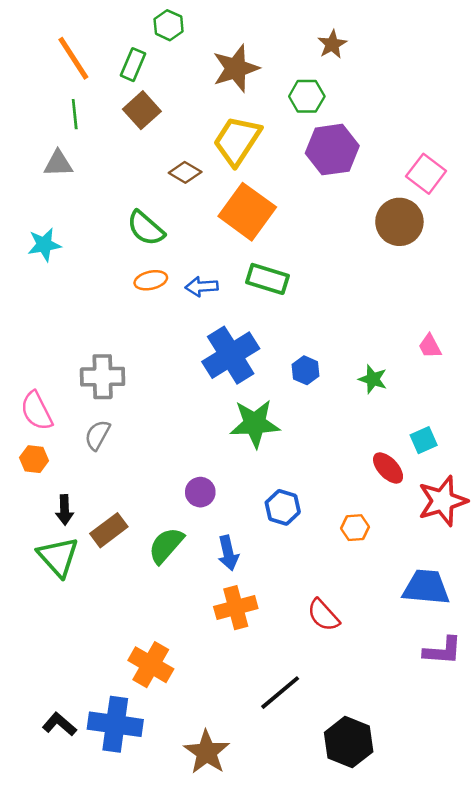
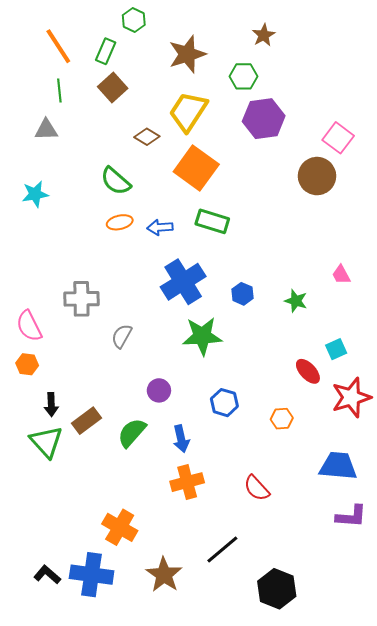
gray semicircle: (97, 435) -> (122, 336), moved
brown star: (207, 752) -> (164, 575), moved

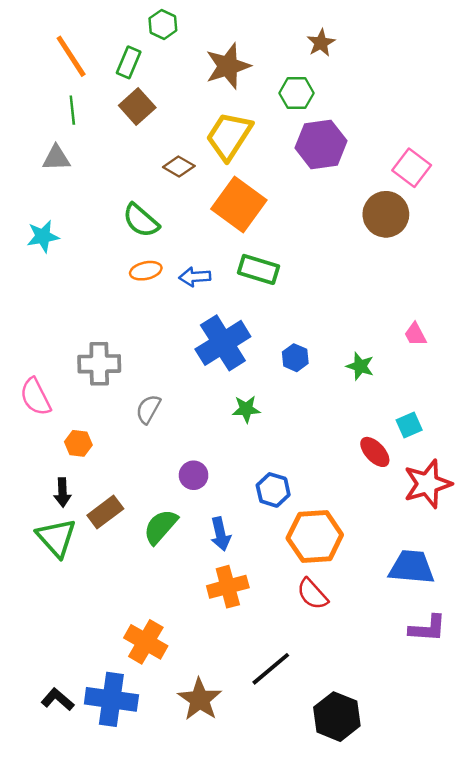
green star: (202, 336) -> (246, 409), size x0.6
orange hexagon: (27, 364) -> (78, 443), moved
orange hexagon: (282, 419) -> (315, 536), moved, size x2.0

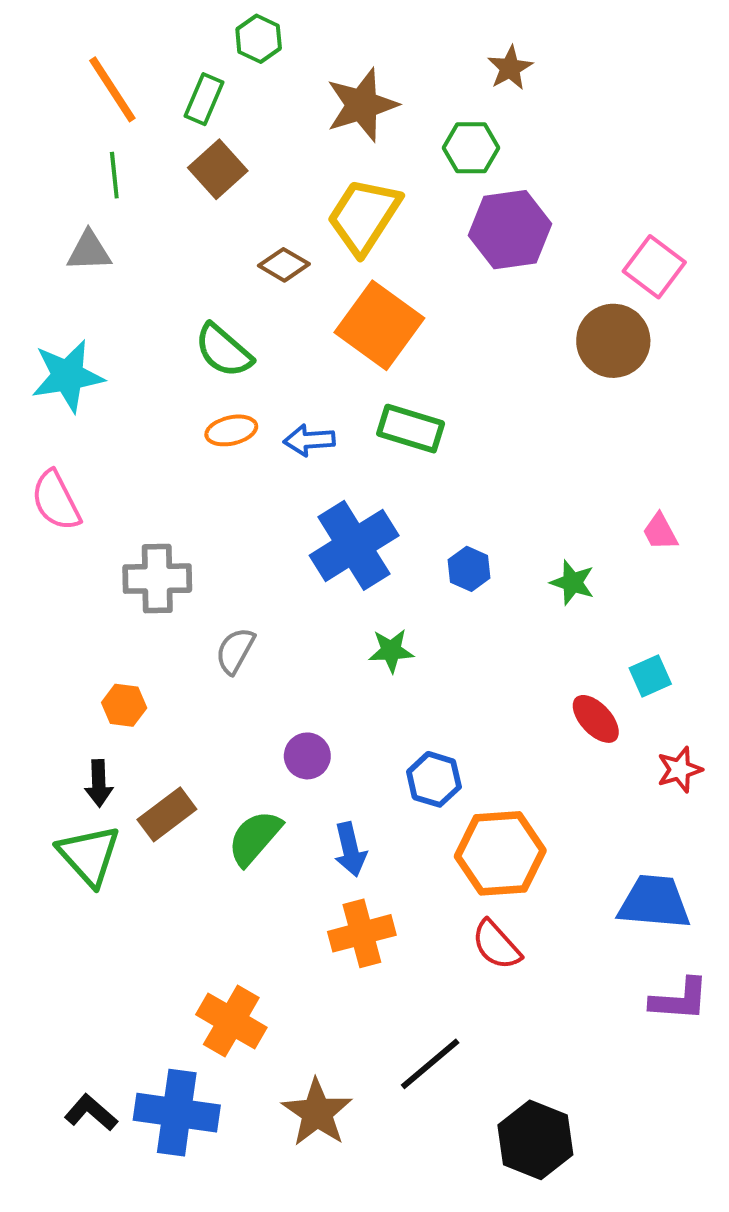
cyan star: (43, 236) -> (68, 376), size x1.4
pink semicircle: (36, 397) -> (56, 501), moved
red star: (428, 484) -> (680, 770), size x0.6

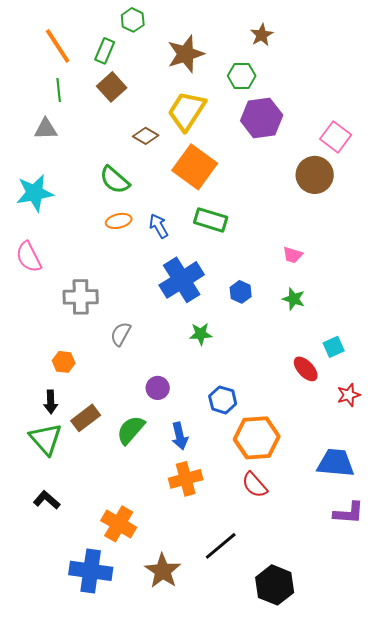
blue arrow: (309, 440) -> (159, 226), turned 65
pink trapezoid: (660, 532) -> (293, 255), moved, turned -45
black L-shape: (91, 1113) -> (47, 500), moved

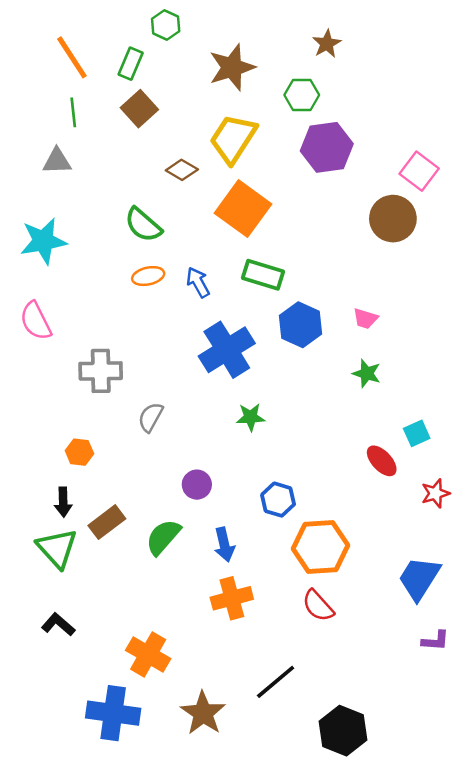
blue hexagon: (241, 292) -> (301, 325), moved, size x1.6
blue trapezoid: (336, 463) -> (419, 578), turned -63
purple L-shape: (349, 513) -> (435, 641), size x0.7

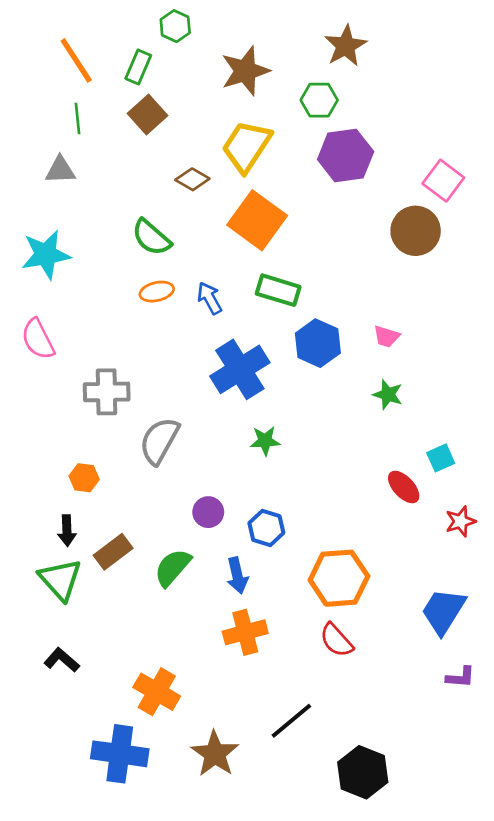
brown star: (327, 44) -> (346, 46), size x1.4
gray semicircle: (151, 417) -> (159, 441), size x1.5
blue hexagon: (278, 500) -> (266, 528), moved

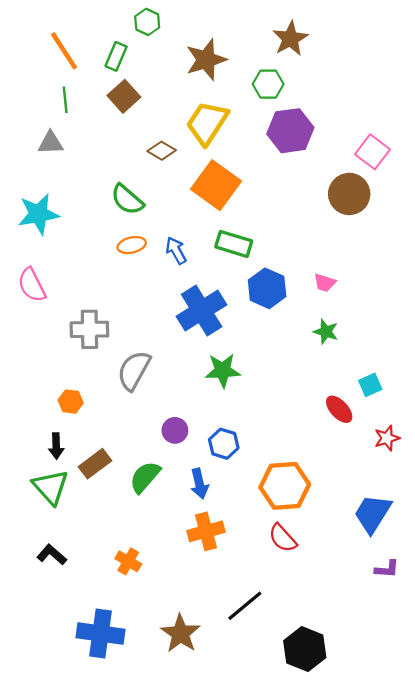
green star: (265, 441) -> (223, 370), size x1.4
orange cross: (157, 692) -> (128, 561), moved, size x0.7

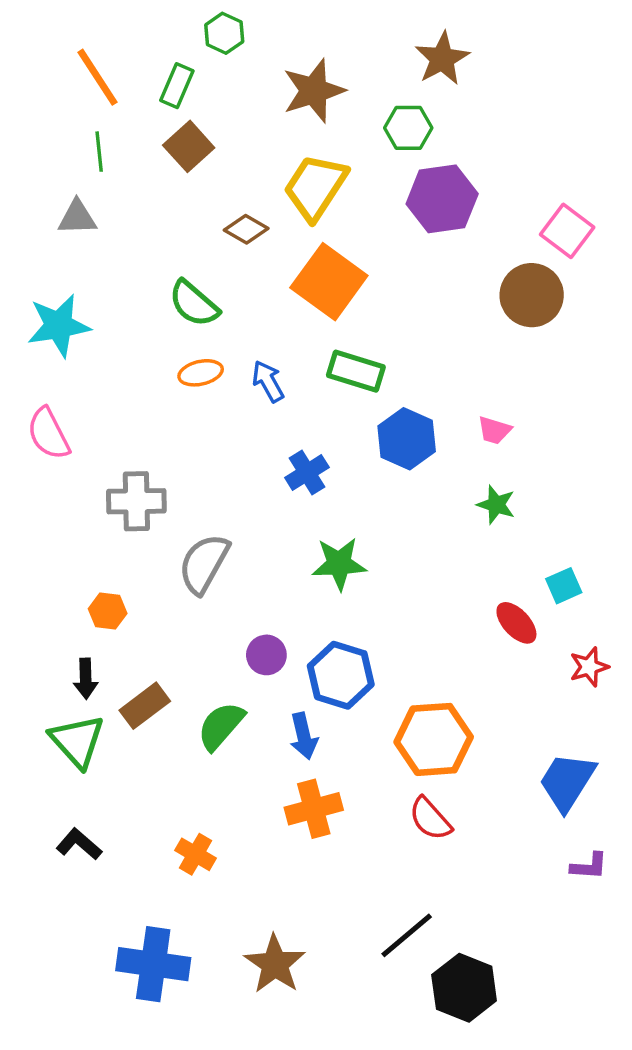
blue cross: (202, 311) -> (307, 473), size x0.6
blue hexagon: (224, 444) -> (341, 675), size x1.4
black line: (245, 606) -> (407, 935), moved

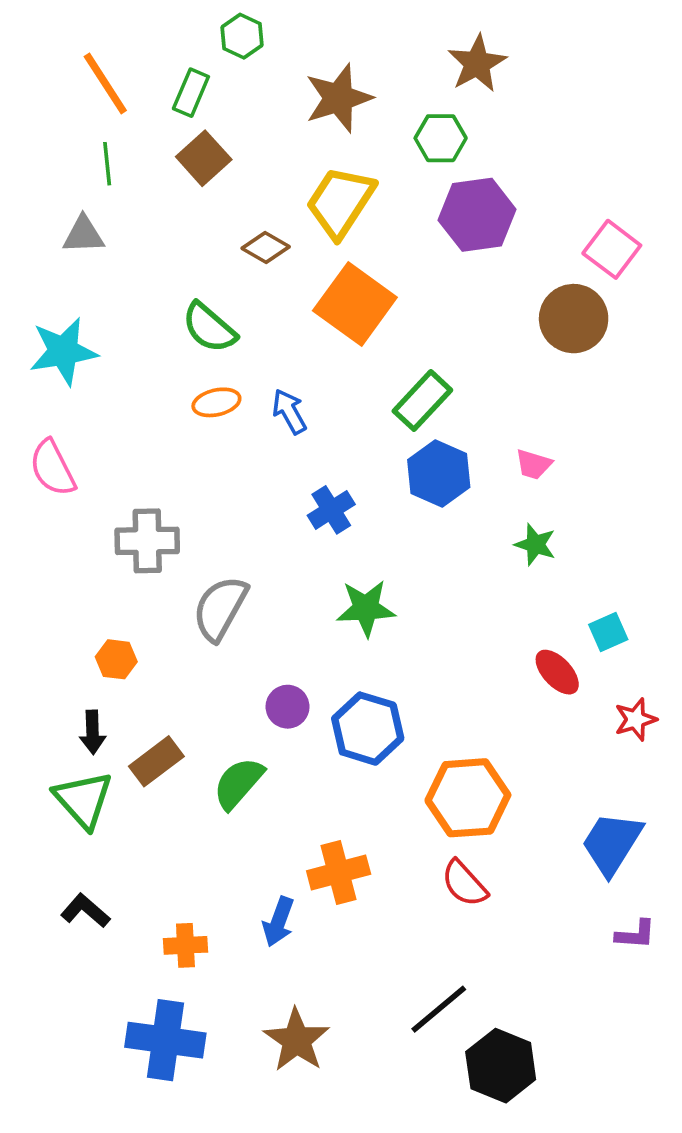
green rectangle: (356, 371) -> (422, 401), moved, turned -64
blue arrow: (304, 736) -> (278, 922), moved, turned 33
orange cross: (195, 854) -> (185, 945), moved, turned -33

